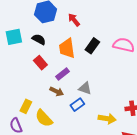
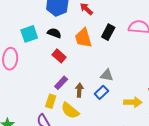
purple rectangle: (62, 74) -> (61, 83), moved
brown arrow: (57, 91) -> (79, 90), moved, turned -104

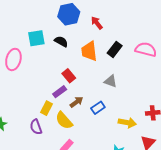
red rectangle: (59, 56) -> (69, 76), moved
gray triangle: (107, 75) -> (110, 81), moved
brown arrow: (79, 90) -> (77, 102), turned 40

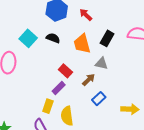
cyan square: (36, 38) -> (28, 38), turned -30
gray triangle: (110, 81) -> (101, 63), moved
brown arrow: (77, 102) -> (89, 80), moved
yellow semicircle: (64, 121) -> (67, 116), turned 42

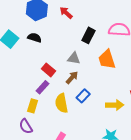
orange trapezoid: (82, 44) -> (107, 59), moved
gray triangle: (101, 63) -> (74, 58), moved
yellow semicircle: (67, 116) -> (61, 103), moved

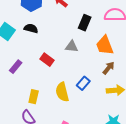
brown arrow: (72, 78) -> (109, 68), moved
purple rectangle: (42, 87) -> (16, 67), moved

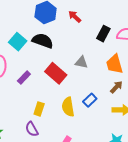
black rectangle: (85, 23) -> (103, 34), moved
black semicircle: (31, 28) -> (43, 41), size x1.5
red rectangle: (47, 60) -> (56, 73), size x1.5

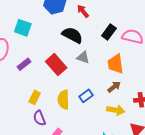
black semicircle: (43, 41) -> (72, 35), moved
cyan square: (18, 42) -> (23, 28), turned -30
purple semicircle: (32, 129) -> (39, 118), moved

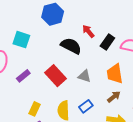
red arrow: (83, 11) -> (88, 31), moved
gray triangle: (83, 57) -> (84, 76), moved

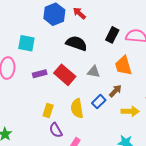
red arrow: (88, 31) -> (79, 13), moved
purple rectangle: (23, 76) -> (40, 74), moved, turned 32
brown arrow: (114, 97) -> (115, 91), moved

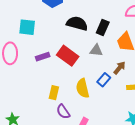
black rectangle: (112, 35) -> (103, 28), moved

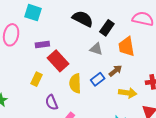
red rectangle: (68, 56) -> (58, 61), moved
yellow rectangle: (54, 93) -> (36, 79), moved

